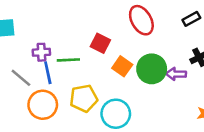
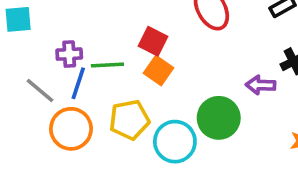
orange square: (122, 66) -> (159, 70), moved
green circle: (152, 69) -> (219, 118), moved
blue line: (48, 73) -> (78, 83), turned 30

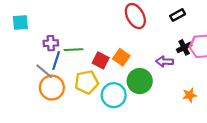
red square: (153, 41) -> (101, 60), moved
orange square: (159, 70) -> (121, 57), moved
gray line: (40, 91) -> (44, 71), moved

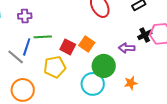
purple cross: (51, 43) -> (25, 16), moved
orange circle: (52, 88) -> (23, 90), moved
cyan circle: (114, 95) -> (93, 84), moved
orange star: (190, 95) -> (131, 83), moved

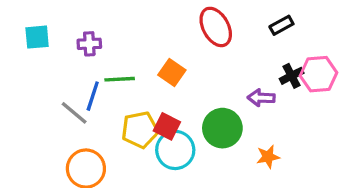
orange square: (87, 44) -> (172, 72), moved
red square: (68, 47) -> (167, 126), moved
cyan circle: (93, 84) -> (175, 150), moved

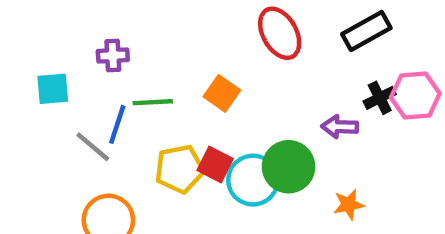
black rectangle: (281, 25) -> (366, 31), size x1.5
cyan square: (37, 37) -> (53, 89), moved
cyan circle: (175, 150) -> (253, 180), moved

